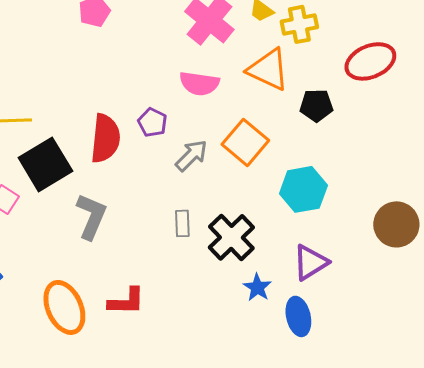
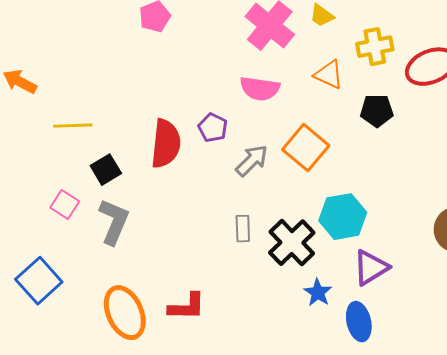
yellow cross: (299, 24) -> (375, 47), moved
orange triangle: (268, 69) -> (329, 75), size x0.7
black square: (45, 164) -> (106, 170), size x0.6
cyan hexagon: (303, 189) -> (343, 217), moved
gray L-shape: (91, 216) -> (114, 222), moved

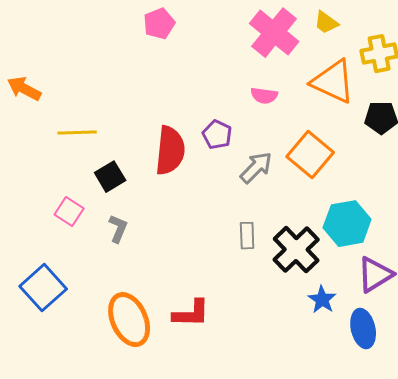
orange triangle: (329, 75) -> (333, 82), size x1.5
pink semicircle: (260, 89) -> (264, 96), size x0.7
gray L-shape: (114, 222) -> (118, 229), size x0.6

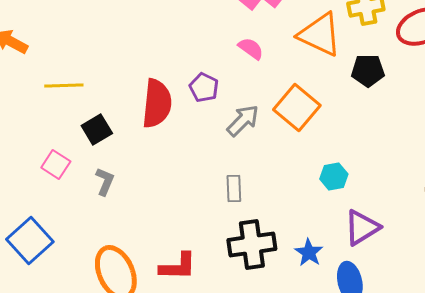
pink semicircle: (264, 96) -> (251, 48), turned -152
cyan hexagon: (347, 224) -> (334, 176), size x0.6
black cross: (296, 250) -> (252, 244), moved, turned 36

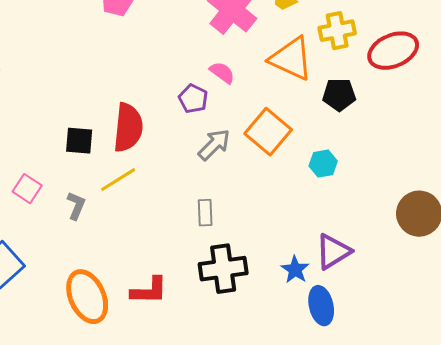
yellow line: (64, 86) -> (118, 180), moved, turned -30
purple pentagon: (204, 88) -> (193, 99), moved
black square: (97, 130) -> (79, 141), moved, turned 36
cyan hexagon: (334, 176) -> (323, 164), moved
blue star: (309, 252) -> (295, 270), moved

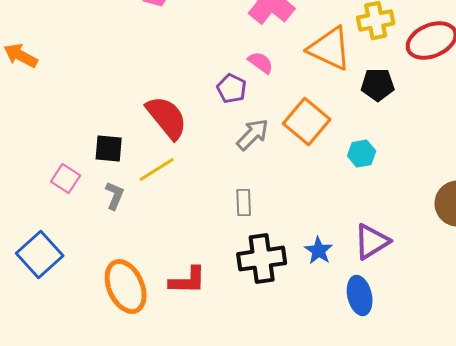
red semicircle: (128, 128) -> (167, 118), turned -45
black square: (79, 141) -> (109, 149), moved
blue star: (295, 270) -> (319, 251), moved

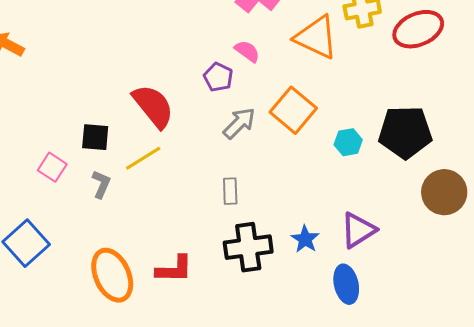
black pentagon: (378, 85) -> (405, 132), moved, size x1.6

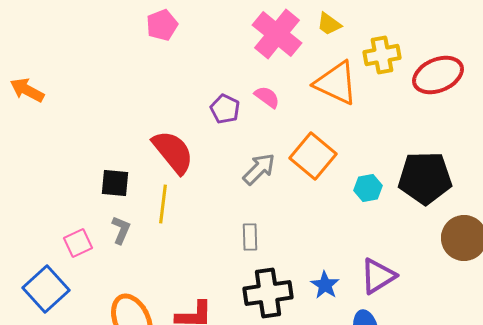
purple pentagon: (218, 77) -> (225, 109), moved
yellow line: (143, 158) -> (163, 204), turned -51
pink square: (52, 167) -> (78, 243), moved, turned 32

